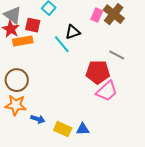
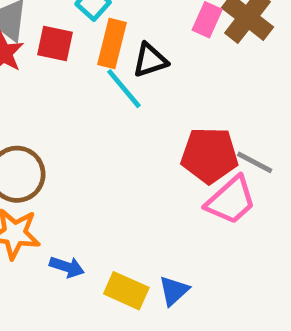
orange rectangle: (23, 41) -> (112, 44), moved, turned -66
gray line: (117, 55) -> (255, 162), moved
blue triangle: (83, 129) -> (174, 291), turned -40

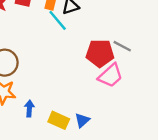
gray line: (255, 162) -> (122, 46), moved
blue arrow: (67, 267) -> (29, 109), turned -105

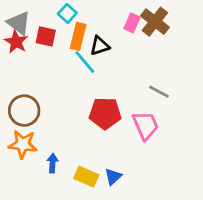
red pentagon: (100, 53) -> (105, 113), moved
pink trapezoid: (110, 76) -> (146, 125), turned -72

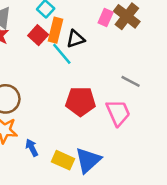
red square: (46, 36) -> (38, 35), moved, turned 30
blue arrow: (52, 163) -> (32, 148), turned -30
blue triangle: (113, 177) -> (88, 160), size x1.6

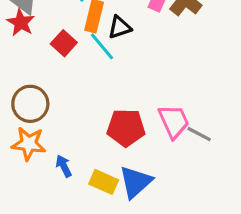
red square: (38, 35) -> (64, 43), moved
gray line: (131, 81) -> (199, 134), moved
red pentagon: (81, 101) -> (126, 128), moved

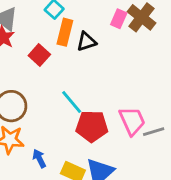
cyan line: (102, 46) -> (72, 102), moved
gray line: (199, 134) -> (154, 132), turned -45

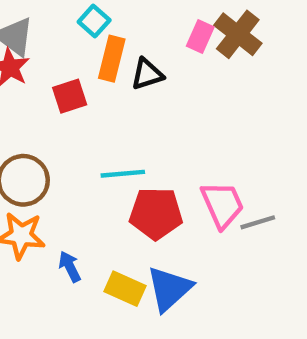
red square: (39, 55) -> (70, 96), turned 30
cyan line: (72, 102) -> (123, 174), turned -55

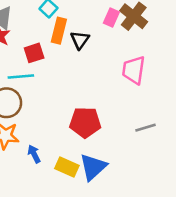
black triangle: (147, 74) -> (80, 40), turned -36
cyan line: (123, 174) -> (21, 77), moved
pink trapezoid: (222, 205) -> (134, 70), moved, turned -148

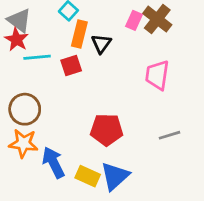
red square: (34, 53) -> (71, 65), moved
cyan line: (21, 77) -> (37, 57), moved
blue arrow: (34, 154) -> (53, 162), size x1.6

